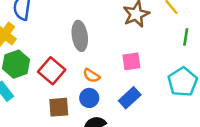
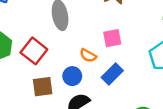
orange semicircle: (91, 76) -> (88, 55), moved

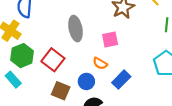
pink square: (112, 38) -> (110, 40), moved
brown square: (43, 87) -> (61, 91), turned 30

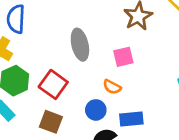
blue rectangle: (121, 80) -> (131, 119), moved, turned 42
brown square: (61, 91) -> (51, 122), moved

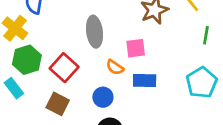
orange semicircle: (112, 87) -> (115, 67), moved
blue rectangle: (131, 119) -> (145, 80), moved

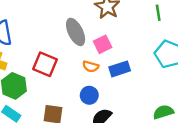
gray ellipse: (94, 32) -> (76, 32), moved
red square: (64, 68) -> (45, 64), moved

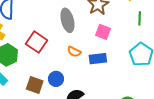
pink square: (103, 44) -> (103, 32), moved, turned 35
blue circle: (89, 95) -> (56, 79), moved

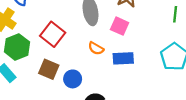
pink square: (103, 32) -> (120, 26), moved
brown square: (35, 85) -> (49, 69), moved

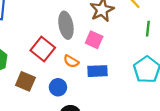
red square: (53, 34) -> (43, 49), moved
blue circle: (73, 79) -> (58, 87), moved

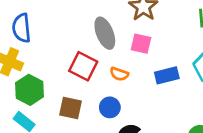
blue rectangle: (97, 71) -> (167, 75), moved

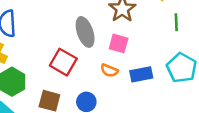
orange semicircle: (119, 74) -> (109, 71), moved

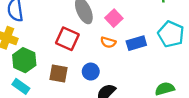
pink square: (119, 43) -> (114, 18), turned 36

